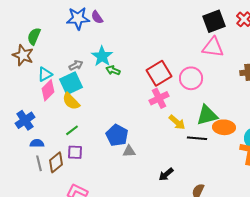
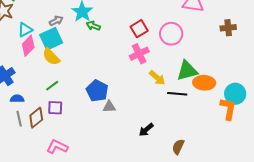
red square: (159, 73) -> (139, 29), size x0.7

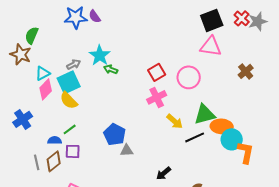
brown cross: (228, 28) -> (246, 71), turned -35
black line: (177, 94) -> (195, 137), turned -30
cyan circle: (235, 94) -> (232, 139), moved
blue semicircle: (17, 99) -> (55, 140), moved

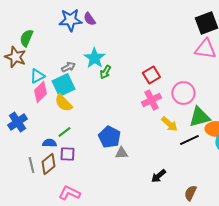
green arrow: (111, 69) -> (105, 72), turned -80
pink circle: (189, 77) -> (183, 93), moved

